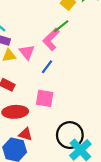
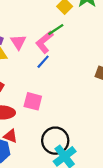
pink triangle: (27, 52) -> (18, 42), moved
blue line: (47, 67) -> (43, 62), moved

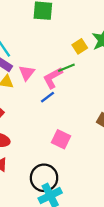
pink square: (33, 101) -> (61, 139), moved

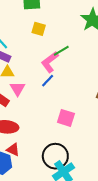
yellow square: (80, 46) -> (39, 29), moved, turned -32
pink triangle: (27, 73) -> (18, 89), moved

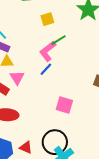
yellow square: (39, 29) -> (47, 19), moved, turned -32
red triangle: (13, 150) -> (26, 147), moved

